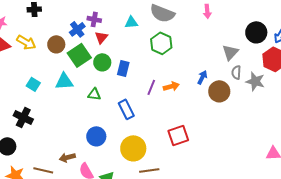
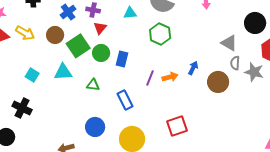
blue cross: (77, 29) -> (68, 12), moved
gray triangle: (230, 52) -> (229, 43), turned -42
blue arrow: (202, 77) -> (193, 68), moved

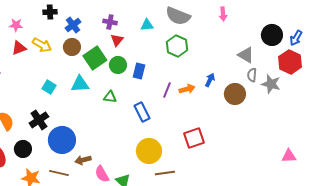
blue cross: (68, 12) -> (73, 25), moved
black cross: (22, 108) -> (39, 120), turned 30
blue circle: (95, 127) -> (62, 140), moved, size x1.4

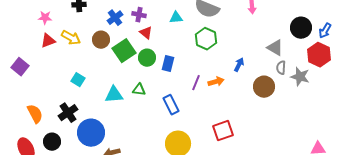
blue cross: (73, 25) -> (115, 18), moved
red triangle: (117, 40) -> (146, 33), turned -32
blue arrow: (210, 80) -> (239, 65), moved
cyan triangle: (80, 84) -> (114, 95), moved

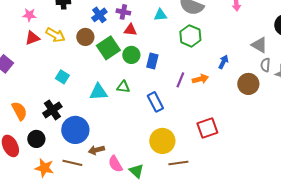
red triangle: (146, 33) -> (130, 30), turned -32

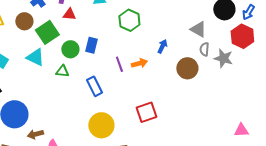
green circle: (131, 55) -> (70, 49), moved
purple line: (180, 80) -> (119, 64), turned -42
cyan triangle: (98, 92) -> (35, 57), moved, turned 30

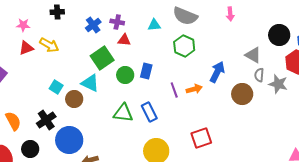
brown circle: (24, 21) -> (74, 99), moved
blue arrow: (162, 46) -> (217, 72), size x1.5
green triangle: (62, 71) -> (123, 113), moved, size x1.5

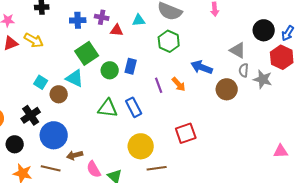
blue cross: (93, 25) -> (78, 20), turned 35
red triangle: (124, 40) -> (117, 30), moved
blue arrow: (217, 72) -> (202, 67), turned -95
orange arrow: (194, 89) -> (179, 84), turned 63

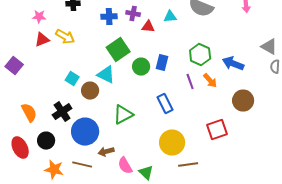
green hexagon: (169, 41) -> (200, 55), moved
brown circle: (227, 89) -> (243, 101), moved
green triangle: (108, 108) -> (123, 115), moved, turned -35

